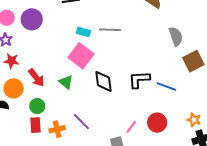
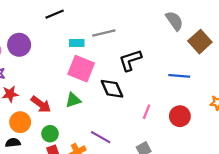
black L-shape: (139, 80) -> (130, 60), moved
green triangle: (66, 82) -> (73, 100), turned -42
pink line: (131, 127) -> (147, 112), moved

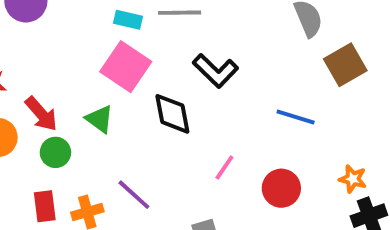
black L-shape: (130, 60) -> (215, 71), turned -130
green triangle: (73, 100) -> (100, 119), turned 42
green circle: (50, 134) -> (55, 152), moved

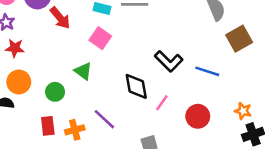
pink square: (126, 67) -> (100, 38), size x0.7
black L-shape: (215, 71) -> (169, 61), moved
red arrow: (41, 114) -> (60, 18), moved
black diamond: (172, 114) -> (136, 86), moved

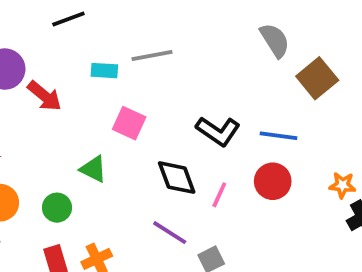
pink square: (100, 38) -> (129, 123), moved
red circle: (198, 116) -> (273, 181), moved
purple line: (104, 119) -> (170, 233), moved

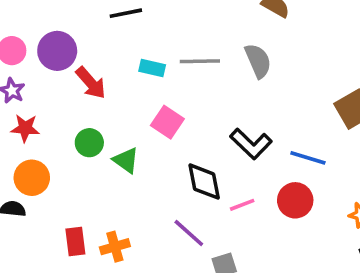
gray semicircle: (275, 40) -> (258, 61), moved
pink line: (219, 195) -> (242, 205), turned 35
green circle: (57, 208) -> (89, 143), moved

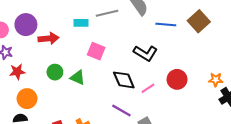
red arrow: (91, 83) -> (49, 38), turned -42
blue line: (308, 158) -> (166, 24), moved

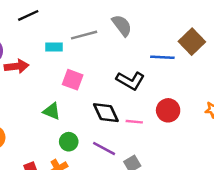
blue line: (166, 24) -> (162, 57), moved
green circle: (55, 72) -> (69, 142), moved
pink line: (148, 88) -> (134, 122), turned 40

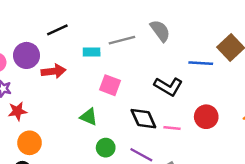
black line: (28, 15) -> (57, 30), moved

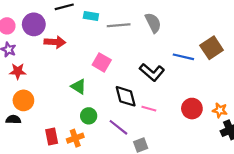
cyan rectangle: (92, 52) -> (91, 16), moved
red circle: (206, 117) -> (192, 109), moved

